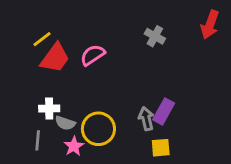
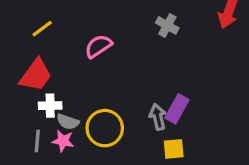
red trapezoid: (55, 58) -> (36, 75), moved
pink star: (74, 146) -> (63, 141), moved, turned -30

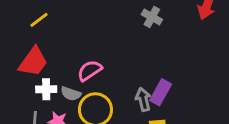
pink semicircle: (98, 46) -> (90, 71), moved
gray semicircle: (68, 122) -> (71, 94), moved

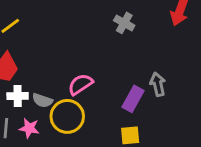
pink semicircle: (90, 71) -> (80, 84), moved
gray arrow: (143, 99) -> (158, 84), moved

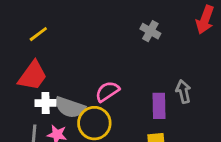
purple rectangle: (133, 99) -> (159, 106), turned -30
gray semicircle: (42, 100) -> (70, 107), size x1.5

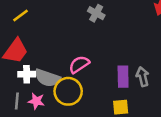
gray cross: (150, 31) -> (96, 13), moved
gray arrow: (183, 92) -> (143, 77), moved

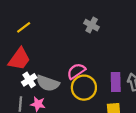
white cross: (27, 74) -> (29, 80), turned -32
yellow circle: (68, 91) -> (84, 88), moved

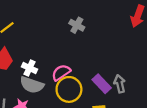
white cross: (29, 80) -> (30, 68), moved, turned -32
purple rectangle: (116, 82) -> (102, 84), turned -42

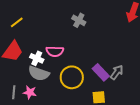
pink semicircle: (61, 73) -> (55, 51), moved, turned -144
gray arrow: (120, 84) -> (117, 72), turned 49

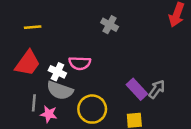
yellow line: (17, 22) -> (33, 27), turned 32
yellow circle: (72, 77) -> (92, 109), moved
gray line: (14, 92) -> (34, 103), moved

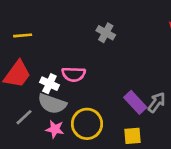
gray line: (34, 103) -> (24, 117), turned 42
pink star: (49, 114) -> (55, 129), moved

